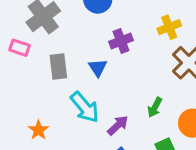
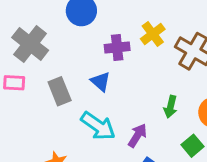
yellow cross: (169, 27) -> (153, 34), moved
purple cross: (121, 41) -> (117, 48), turned 30

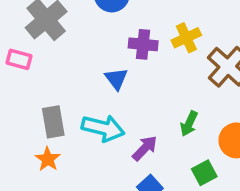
gray rectangle: (60, 91) -> (53, 122), moved
cyan arrow: (98, 126) -> (103, 128), turned -33

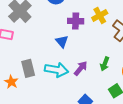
purple arrow: (145, 148) -> (81, 68), moved
orange star: (48, 159) -> (11, 82), moved

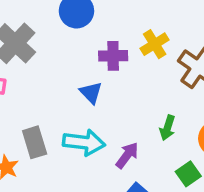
purple arrow: (81, 68) -> (127, 155), moved

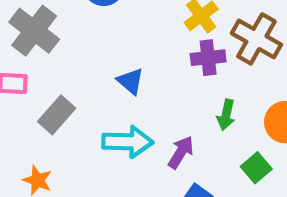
purple cross: (113, 56) -> (208, 58), moved
gray rectangle: (35, 142) -> (57, 115), moved, turned 64

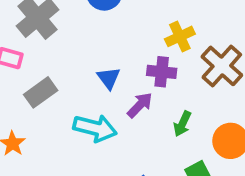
purple cross: (208, 58) -> (162, 72), moved
purple arrow: (181, 152) -> (140, 105), moved

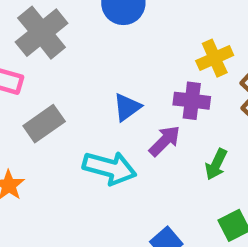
blue triangle: (109, 78) -> (127, 107), turned 30

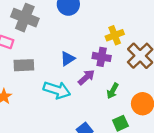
gray cross: (42, 33) -> (25, 18), turned -32
gray rectangle: (44, 124) -> (24, 65), turned 30

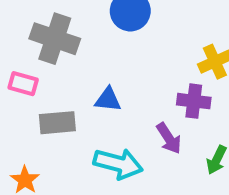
blue triangle: (68, 59) -> (108, 100), moved, turned 42
purple arrow: (86, 77) -> (169, 138), turned 102

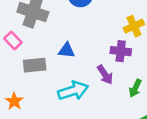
pink rectangle: (23, 84) -> (13, 40), turned 30
cyan arrow: (118, 164) -> (73, 91), turned -32

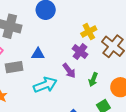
purple cross: (121, 51) -> (80, 52), turned 35

